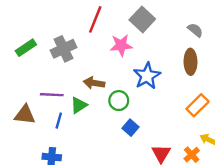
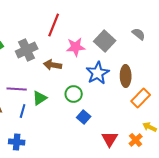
gray square: (142, 19) -> (105, 41), moved
brown ellipse: (190, 62) -> (126, 76), moved
brown arrow: (94, 83) -> (53, 65), moved

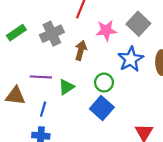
brown arrow: (53, 65) -> (81, 50), turned 96
blue line: (23, 111) -> (43, 109), moved
blue square: (84, 117) -> (102, 108), moved, size x1.5

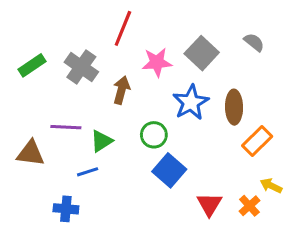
gray cross: (52, 34) -> (81, 67), turned -30
blue square: (102, 108) -> (169, 170), moved
blue line: (43, 109) -> (88, 172), moved, turned 56

